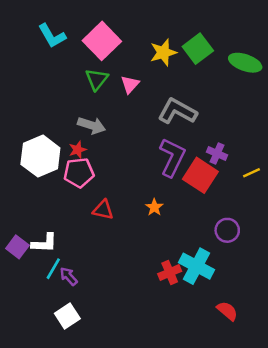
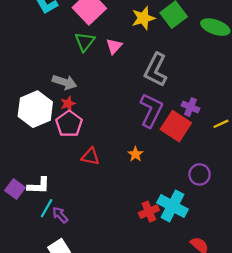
gray L-shape: (177, 111) -> (156, 70), turned -92
gray arrow: (92, 125) -> (65, 82), moved
pink pentagon: (79, 173) -> (69, 124), turned -30

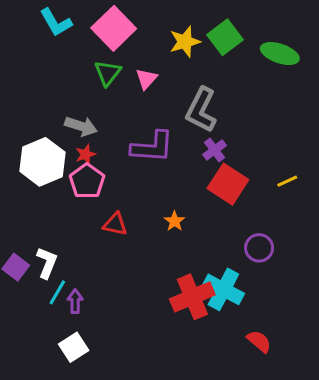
purple cross: (191, 107) -> (215, 150), moved, turned 30
purple L-shape: (151, 110) -> (152, 147), moved, turned 68
white L-shape: (39, 186) -> (47, 263), turned -70
red cross: (149, 212) -> (192, 297), size x1.6
purple arrow: (60, 215) -> (75, 301), turned 42

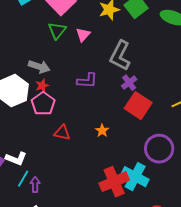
purple L-shape: (152, 147) -> (87, 81), size x0.7
purple circle: (259, 248) -> (159, 149), size x1.5
white L-shape: (47, 263) -> (16, 159), turned 90

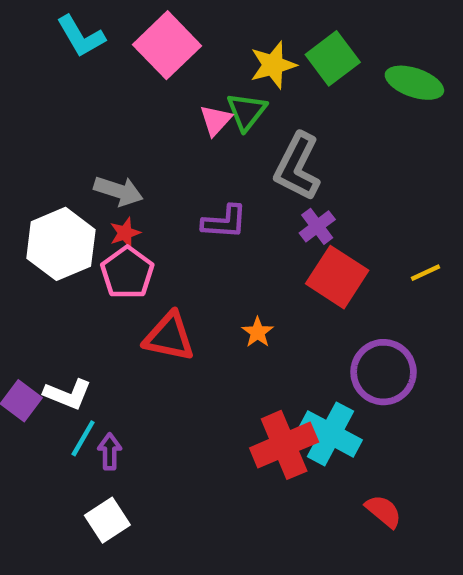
green triangle: (57, 31) -> (247, 111), moved
red triangle: (62, 133) -> (169, 337), size x1.4

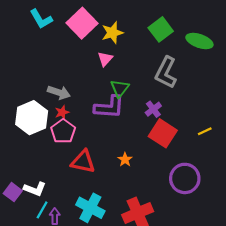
yellow star: (273, 65) -> (112, 33), moved
green triangle: (247, 111) -> (120, 88), moved
gray L-shape: (297, 167) -> (166, 72), moved
purple L-shape: (224, 222) -> (109, 107), size x1.4
cyan cross: (330, 434) -> (90, 208), moved

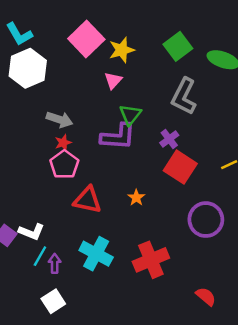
cyan L-shape: (41, 19) -> (19, 34), moved
white hexagon: (32, 118) -> (28, 68), moved

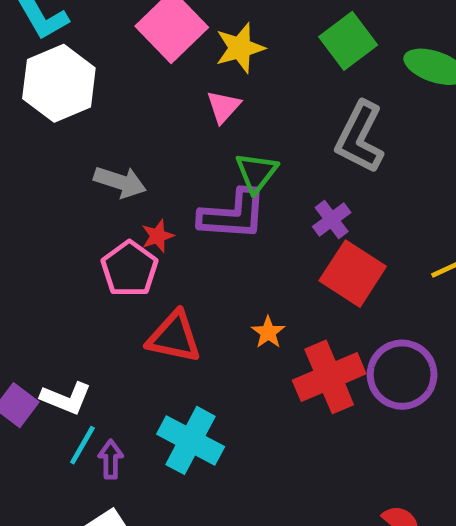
red star: (63, 143) -> (158, 236), moved
red cross: (151, 260) -> (329, 377), moved

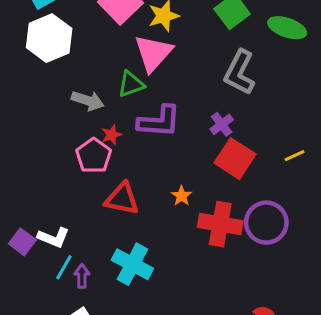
pink triangle: (223, 107) -> (153, 53), size x1.8
green triangle: (256, 173) -> (131, 84), moved, turned 32
red cross: (329, 377) -> (220, 224), turned 33

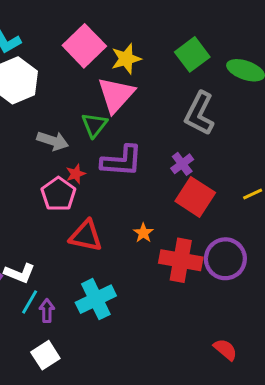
green triangle: (131, 84) -> (94, 125), turned -32
cyan cross: (132, 264) -> (96, 299), turned 36

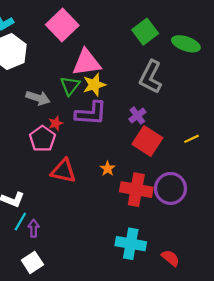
yellow star: (126, 59) -> (94, 85), moved
pink triangle: (116, 95) -> (87, 63), turned 40
cyan cross: (96, 299) -> (131, 244), moved, turned 36

